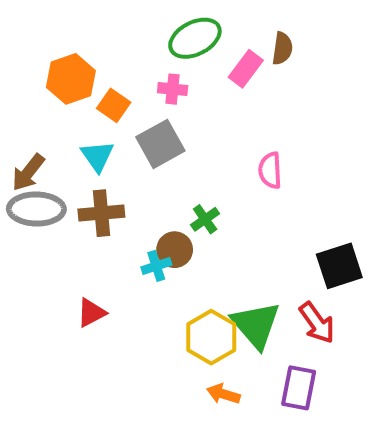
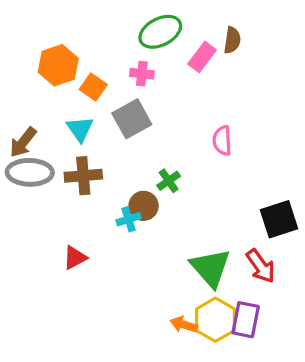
yellow hexagon: (211, 337) -> (215, 320), moved

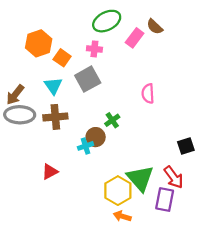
brown semicircle: (232, 40) -> (155, 27), turned 126
black square: (279, 219) -> (186, 146), size x0.7
yellow hexagon: (215, 320) -> (118, 191), moved
purple rectangle: (246, 320) -> (165, 200), moved

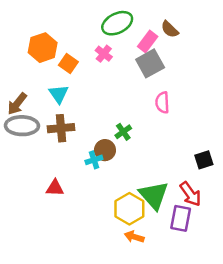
pink cross: (94, 49) -> (104, 54), turned 32
gray square: (88, 79) -> (150, 63), moved
red triangle: (50, 172) -> (55, 188), turned 30

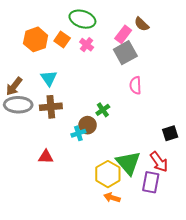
green ellipse: (117, 23) -> (82, 19), moved, turned 45
orange square: (68, 63) -> (62, 39), moved

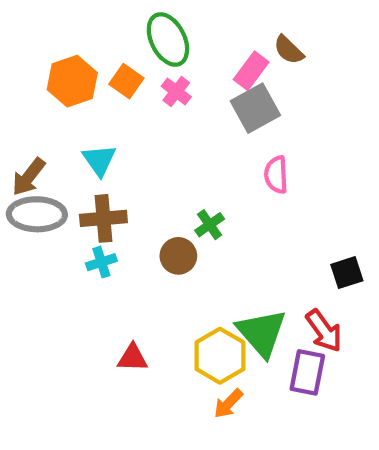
green ellipse: (82, 19) -> (168, 40), turned 45
cyan cross: (78, 133) -> (101, 262), moved
red triangle: (46, 157) -> (133, 358), moved
orange arrow: (112, 198) -> (228, 404), turned -63

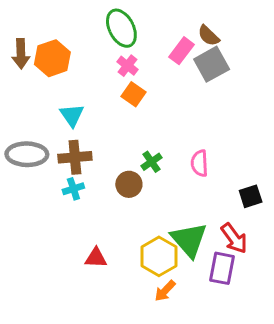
orange square: (126, 81) -> (133, 94), moved
gray square: (255, 108) -> (212, 64), moved
pink semicircle: (276, 175) -> (200, 163), moved
brown arrow: (29, 177) -> (21, 54), moved, turned -40

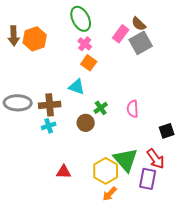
cyan triangle: (72, 115) -> (77, 87), moved, turned -36

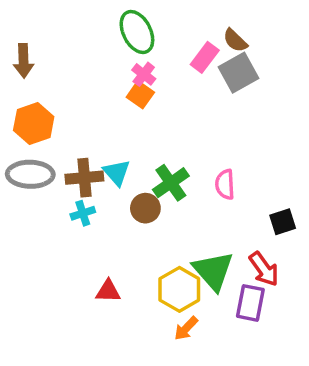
orange hexagon: (35, 39) -> (34, 123), moved
orange square: (89, 63) -> (140, 95), moved
cyan triangle: (77, 87) -> (117, 173), moved, turned 30
green cross: (101, 108) -> (171, 183), size x1.5

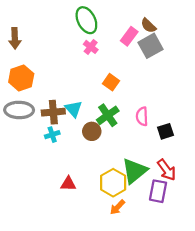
orange square: (140, 95) -> (111, 82), moved
black square: (283, 222) -> (166, 131), moved
green triangle: (213, 271) -> (135, 171), turned 32

